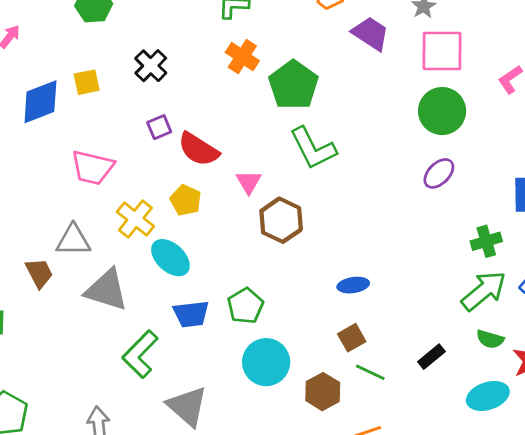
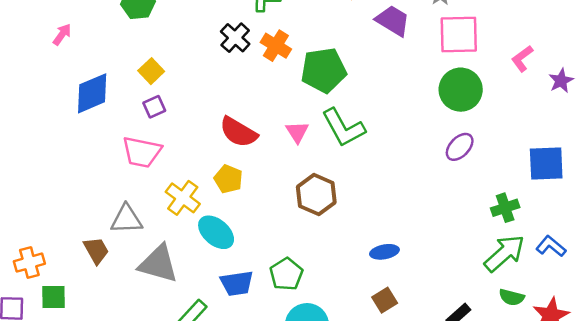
black cross: (151, 66) -> (235, 38), moved
yellow square: (87, 82) -> (151, 71), moved, turned -30
green pentagon: (293, 85) -> (324, 70), turned 30
purple square: (159, 127) -> (154, 107), moved
pink triangle: (249, 182) -> (297, 132), moved

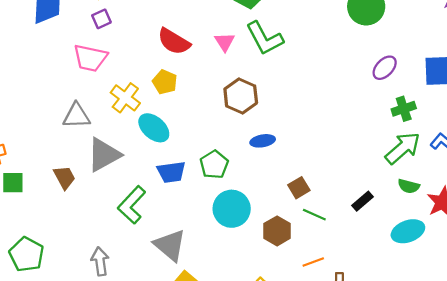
purple ellipse: (460, 147) -> (385, 68), moved
brown trapezoid: (96, 250) -> (64, 177), moved
blue ellipse: (384, 252) -> (263, 141), moved
gray triangle: (158, 264) -> (104, 155), turned -45

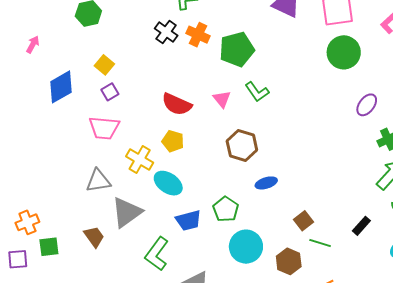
green L-shape: (265, 38) -> (257, 92), size x0.7

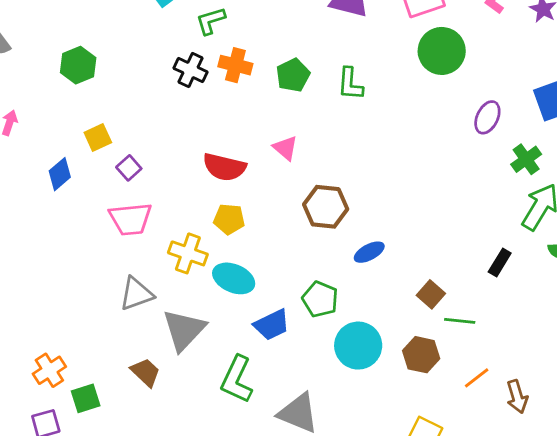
green pentagon: (237, 49) -> (293, 75), size x0.7
yellow square: (104, 65) -> (98, 137), moved, turned 36
blue diamond: (61, 87) -> (60, 174), size x0.7
green L-shape: (257, 92) -> (350, 84), moved, turned 50
black rectangle: (361, 226) -> (500, 262), moved

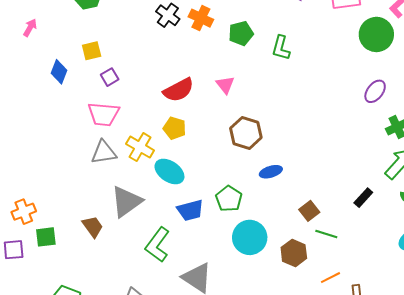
green circle: (442, 51) -> (376, 34), moved
red semicircle: (224, 167) -> (179, 90), turned -52
blue diamond: (60, 174) -> (59, 72), turned -40
gray triangle: (136, 294) -> (104, 152), moved

